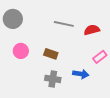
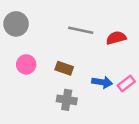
pink rectangle: (100, 57) -> (126, 83), moved
blue arrow: (81, 74) -> (102, 82), moved

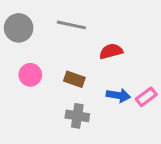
gray line: (81, 30) -> (71, 25), moved
red semicircle: (116, 38) -> (111, 51), moved

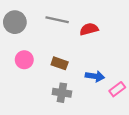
red semicircle: (111, 51) -> (89, 29), moved
pink rectangle: (146, 97) -> (117, 89), moved

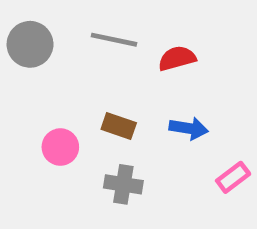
pink circle: (24, 60) -> (60, 147), moved
blue arrow: (95, 76) -> (189, 128), moved

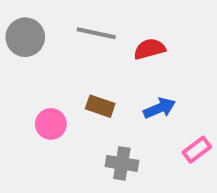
blue arrow: (189, 128) -> (159, 108), turned -32
gray cross: (123, 184) -> (122, 163), moved

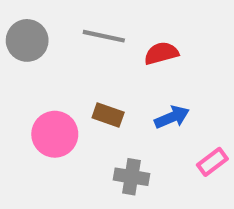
pink circle: (51, 124) -> (55, 134), size x1.4

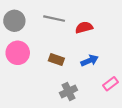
pink circle: (55, 134) -> (18, 53), moved
gray cross: (131, 177) -> (69, 91), turned -35

